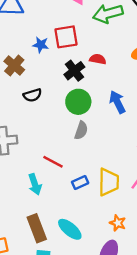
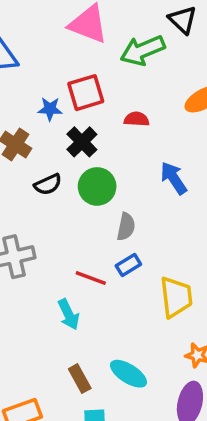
black cross: (74, 71) -> (82, 142), moved
green circle: (78, 102) -> (97, 186), moved
blue rectangle: (80, 183) -> (128, 265), moved
brown rectangle: (37, 228) -> (80, 379), size x0.7

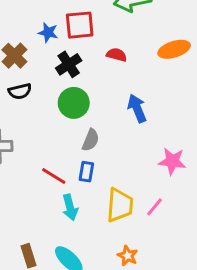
black semicircle: (48, 184) -> (20, 91), moved
blue rectangle: (128, 265) -> (86, 172), turned -60
cyan arrow: (69, 314) -> (70, 207), moved

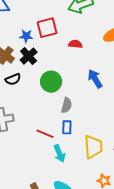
black cross: (69, 64) -> (29, 56), moved

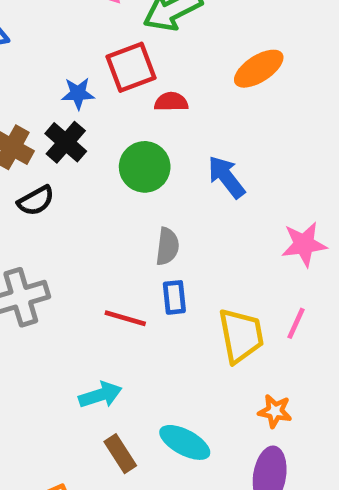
red square: (47, 28) -> (131, 67), moved
blue star: (26, 36) -> (78, 93), moved
green circle: (51, 82) -> (145, 167), moved
cyan arrow: (59, 153) -> (100, 395), moved, turned -78

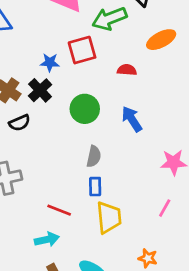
orange ellipse: (259, 69) -> (161, 40), moved
red semicircle: (171, 102) -> (127, 70), moved
red line: (125, 318) -> (59, 210), moved
yellow trapezoid: (241, 336) -> (109, 217), moved

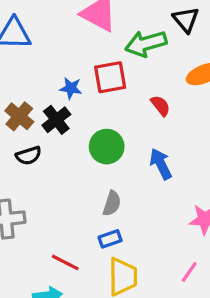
red semicircle: (127, 70) -> (160, 106), turned 42
blue rectangle: (95, 187) -> (110, 239), turned 66

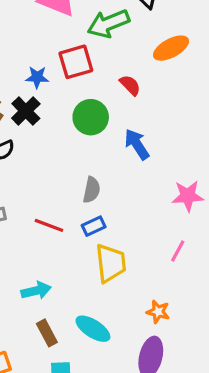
green circle: (107, 147) -> (91, 117), moved
red line: (65, 262) -> (49, 225), moved

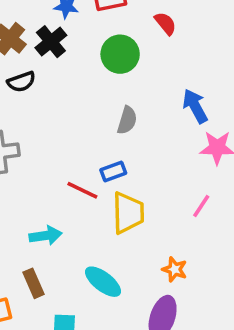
blue arrow: (137, 144) -> (195, 106), moved
gray semicircle: (92, 190) -> (127, 120), moved
red line: (49, 225) -> (82, 190), moved
brown rectangle: (47, 333) -> (33, 283), moved

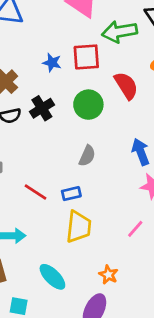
red semicircle: (165, 23) -> (126, 86), size x1.5
black cross: (51, 42) -> (42, 108), moved
red line: (82, 190) -> (35, 192), moved

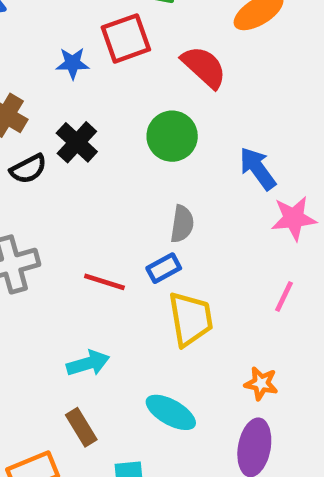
green circle: (88, 105) -> (172, 136), moved
gray semicircle: (87, 156) -> (182, 224), moved

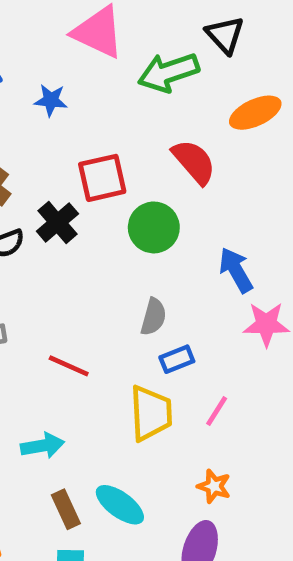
red square: (126, 38) -> (102, 178), moved
blue star: (73, 63) -> (51, 100), moved
blue rectangle: (164, 268) -> (177, 359), moved
pink line: (284, 297) -> (217, 411), moved
brown rectangle: (81, 427) -> (66, 509), moved

